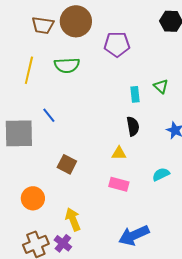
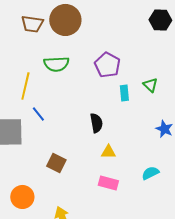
purple pentagon: (117, 44) -> (107, 65), moved, turned 30
yellow line: (29, 70) -> (25, 86), moved
black semicircle: (133, 126) -> (96, 123), moved

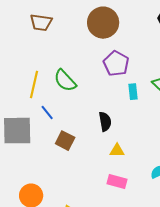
brown circle: (65, 20) -> (103, 23), moved
green semicircle: (56, 64) -> (65, 81), moved, turned 50
brown square: (56, 163) -> (65, 141), moved

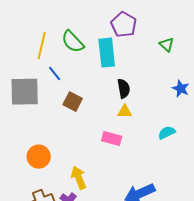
cyan rectangle: (133, 92) -> (107, 53), moved, size x1.8
black semicircle: (105, 122) -> (124, 89), moved
pink rectangle: (117, 182) -> (112, 139), moved

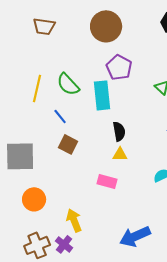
blue line: (55, 74) -> (60, 116), moved
gray square: (25, 92) -> (20, 156), moved

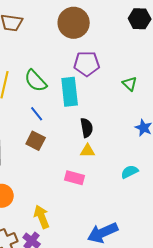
purple pentagon: (119, 67) -> (87, 64), turned -30
blue line: (60, 116) -> (37, 114), moved

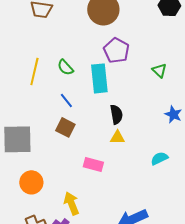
purple pentagon: (87, 64) -> (116, 50), turned 30
green semicircle: (36, 81) -> (65, 67), size x0.7
pink rectangle: (75, 178) -> (93, 164), moved

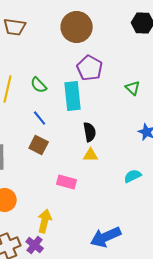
yellow arrow: (71, 203) -> (45, 221), turned 35

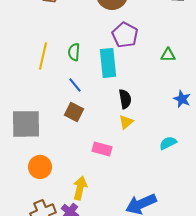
green semicircle: (39, 85) -> (74, 52), turned 48
green triangle: (133, 88) -> (168, 55), turned -42
yellow triangle: (91, 155) -> (126, 122), turned -42

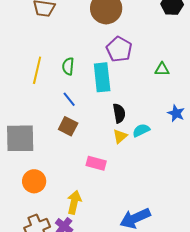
cyan semicircle: (168, 143) -> (141, 130), moved

